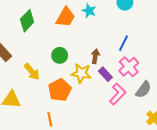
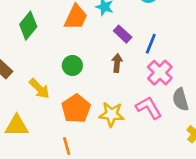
yellow star: (81, 73) -> (111, 114), moved
purple rectangle: (105, 74) -> (123, 34), moved
gray semicircle: (143, 90) -> (180, 99), turned 132
pink L-shape: (118, 94) -> (149, 108), turned -70

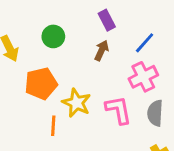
purple rectangle: (123, 34) -> (107, 20), moved
orange line: (67, 146) -> (53, 126), moved

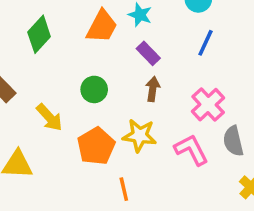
blue line: (145, 43) -> (206, 43), moved
yellow star: (76, 103) -> (140, 135), moved

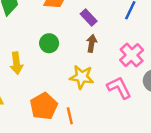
yellow arrow: (49, 117) -> (16, 63), turned 35
orange pentagon: (96, 146) -> (44, 106), moved

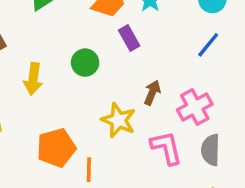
purple rectangle: (89, 17) -> (129, 38), moved
brown arrow: (92, 43) -> (152, 93), moved

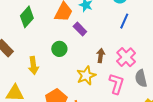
yellow star: (118, 120) -> (86, 76), turned -30
pink L-shape: (166, 148) -> (116, 84), turned 45

